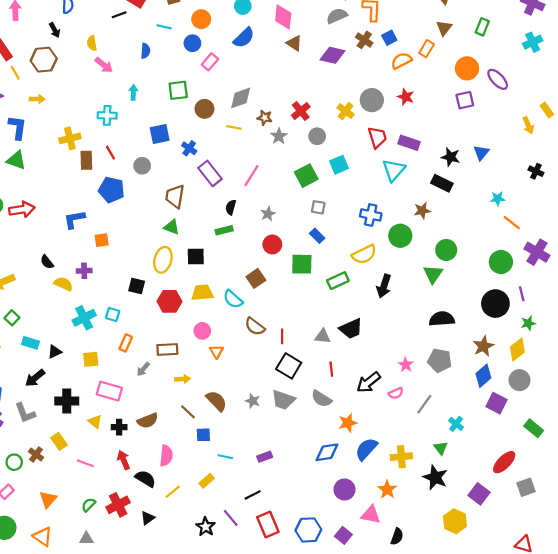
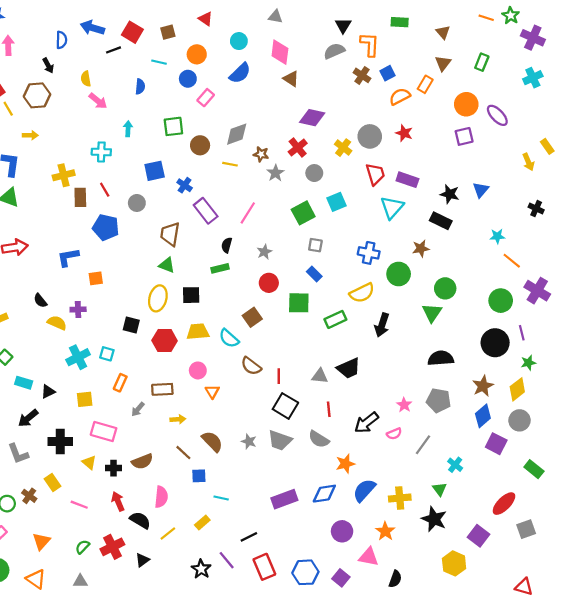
purple diamond: (332, 55) -> (312, 118), moved
purple rectangle: (265, 457) -> (284, 499), moved, size x1.6

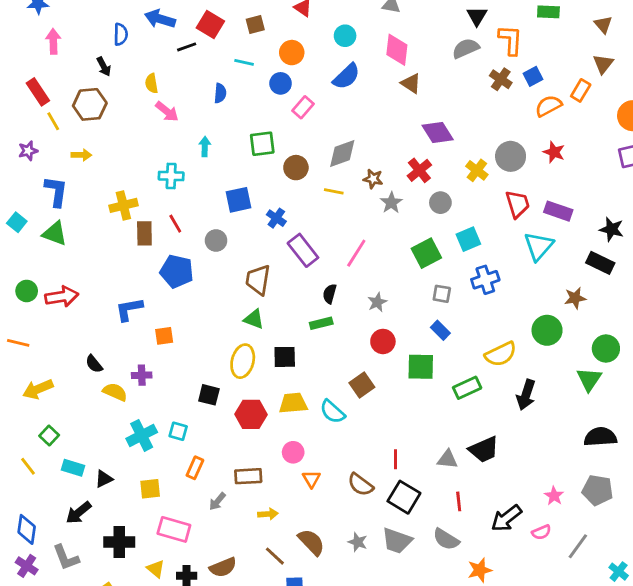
purple diamond: (312, 118) -> (438, 133), turned 45
blue cross: (369, 253) -> (485, 280), moved, turned -30
brown semicircle: (251, 366) -> (360, 485), moved

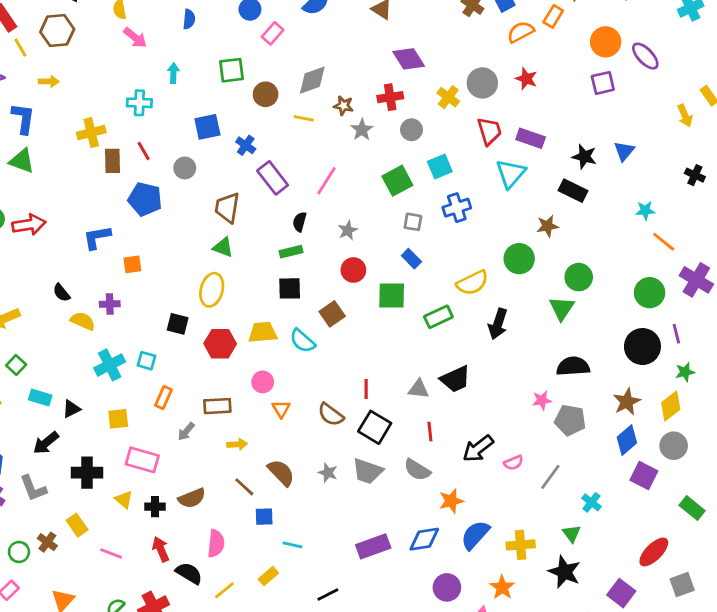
red cross: (419, 170) -> (390, 97), turned 30
black square: (285, 357) -> (290, 288), moved
pink star: (554, 496) -> (542, 400), moved, turned 30

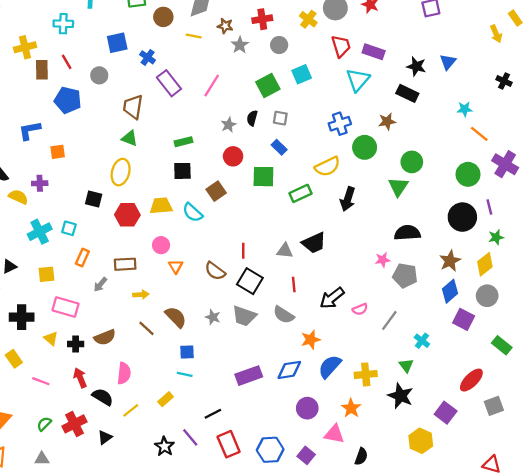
blue cross: (457, 208) -> (340, 124), moved
black semicircle: (300, 222) -> (252, 118), moved
blue square: (264, 517) -> (187, 352), moved

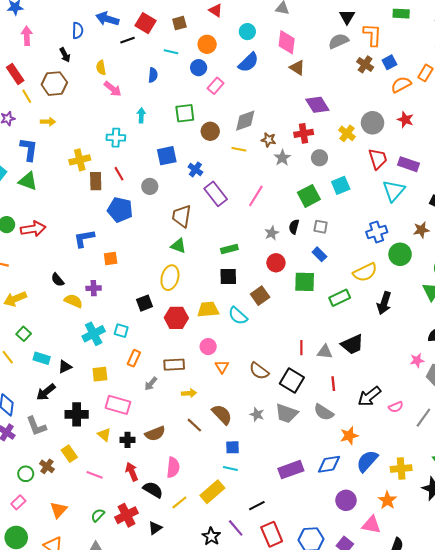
black square: (94, 199) -> (144, 303), turned -35
red line: (243, 251) -> (301, 348), moved
yellow rectangle: (166, 399) -> (212, 492), size x1.6

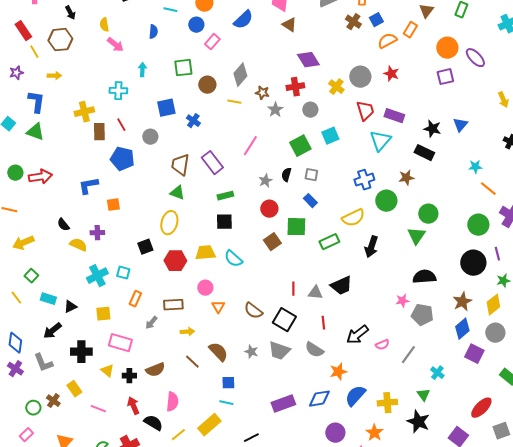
gray diamond: (245, 121) -> (240, 75), turned -30
purple rectangle: (216, 194) -> (212, 163), moved
brown square: (260, 296) -> (272, 242), moved

